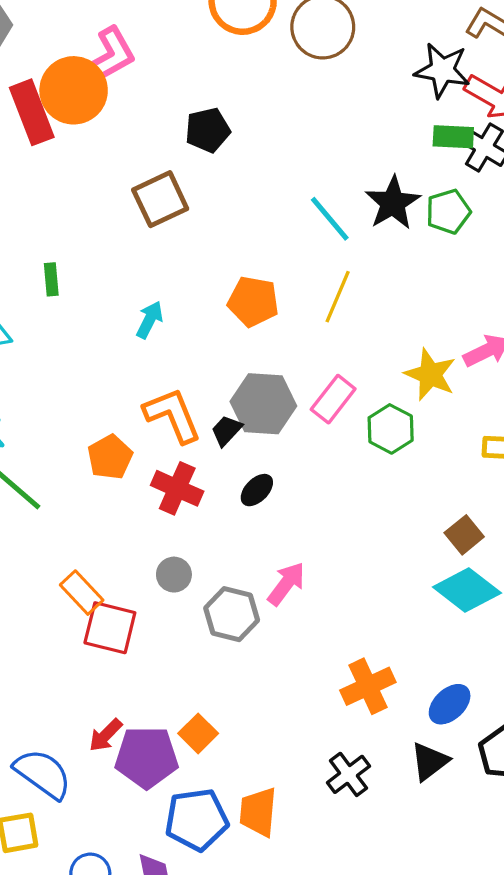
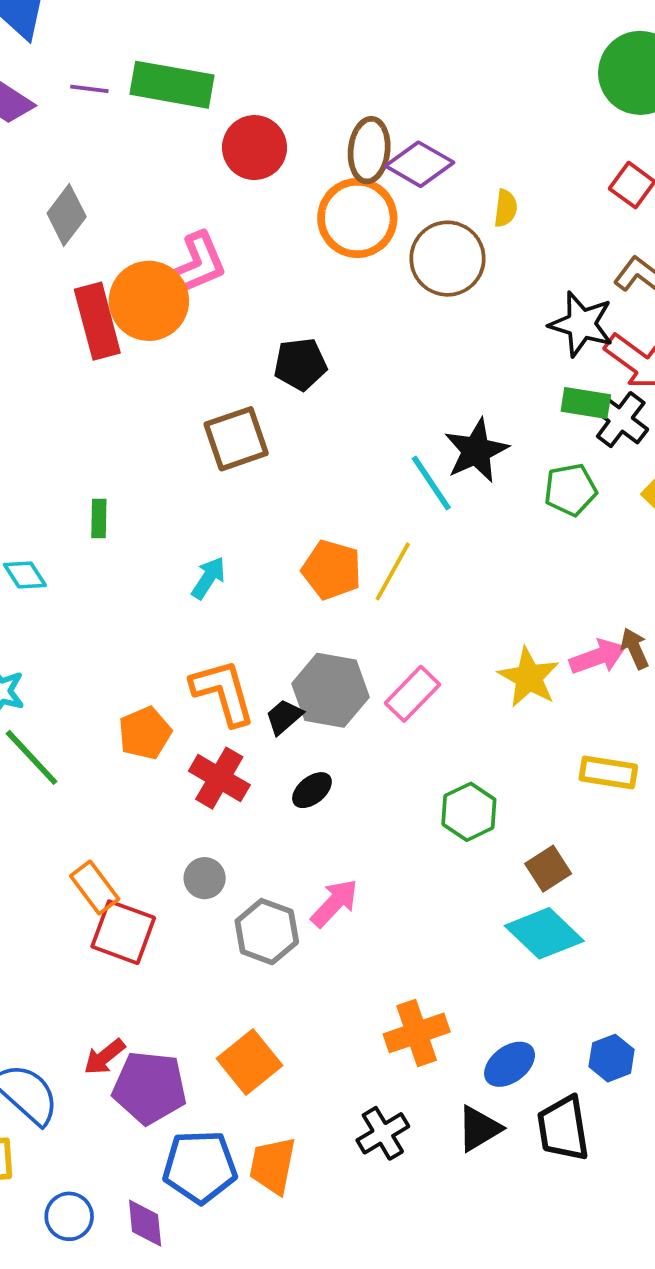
black star: (393, 203) -> (476, 451), moved
yellow line: (338, 297) -> (393, 571), moved
green hexagon: (391, 429) -> (469, 812), moved
orange square: (198, 733) -> (249, 1062), moved, size x1.4

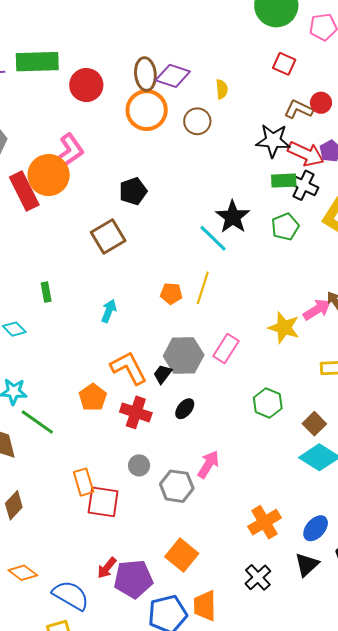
brown circle: (447, 259) -> (197, 121), size x0.7
orange pentagon: (332, 570) -> (171, 294), size x0.7
orange rectangle: (95, 887) -> (84, 482), turned 32

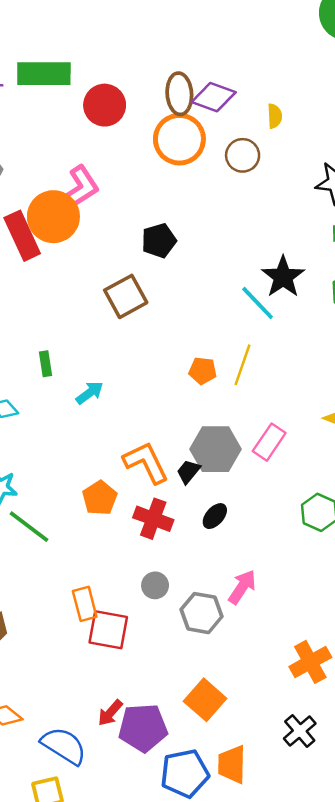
cyan arrow: (109, 311) -> (90, 393), moved, turned 30

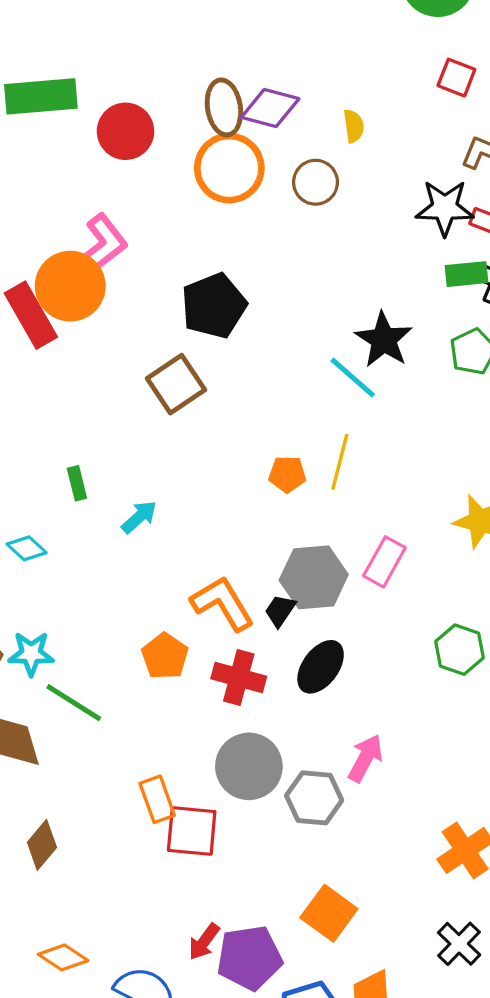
black pentagon: (159, 241) -> (214, 306), size x1.4
black ellipse: (215, 516) -> (321, 667), size x1.5
gray circle: (155, 585) -> (249, 766), size x1.8

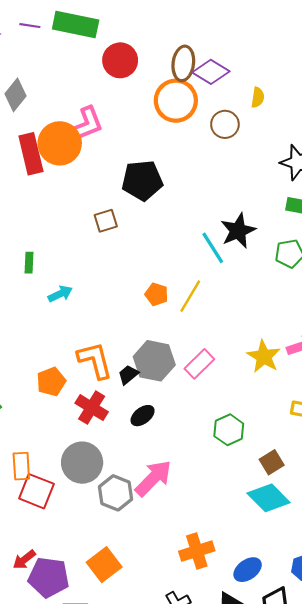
brown square: (176, 384) -> (106, 221), size x0.7
black ellipse: (321, 667) -> (143, 416), size x0.7
pink arrow: (365, 758) -> (153, 478), size x1.4

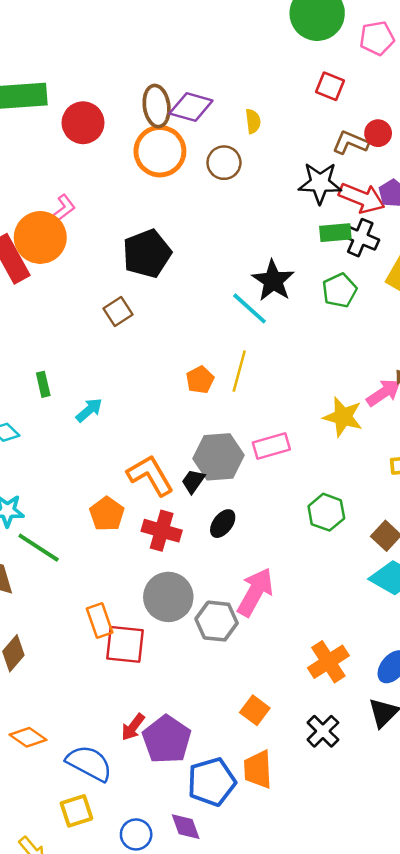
pink L-shape: (85, 125) -> (64, 208), size x0.6
orange pentagon: (157, 294) -> (200, 380), turned -30
pink rectangle: (199, 364) -> (271, 446), turned 44
orange square: (104, 565) -> (255, 710), moved, size x0.7
purple pentagon: (49, 577) -> (167, 739), turned -30

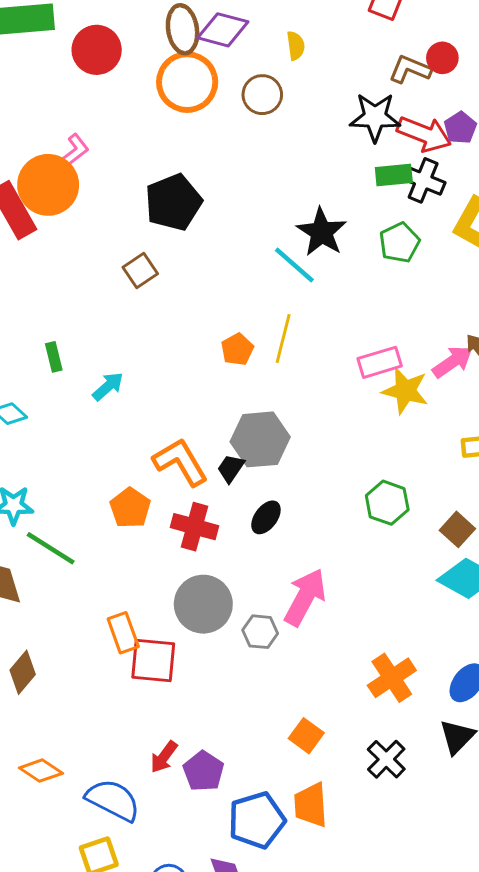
pink rectangle: (271, 446) -> (380, 362), moved
gray hexagon: (217, 621) -> (260, 632), size x0.7
purple pentagon: (167, 739) -> (203, 771), size x0.7

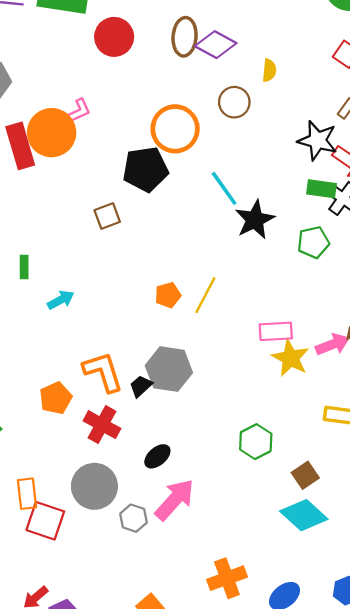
orange circle: (187, 82) -> (175, 129), moved
cyan line: (294, 265) -> (224, 188), moved
black ellipse: (266, 517) -> (157, 456), moved

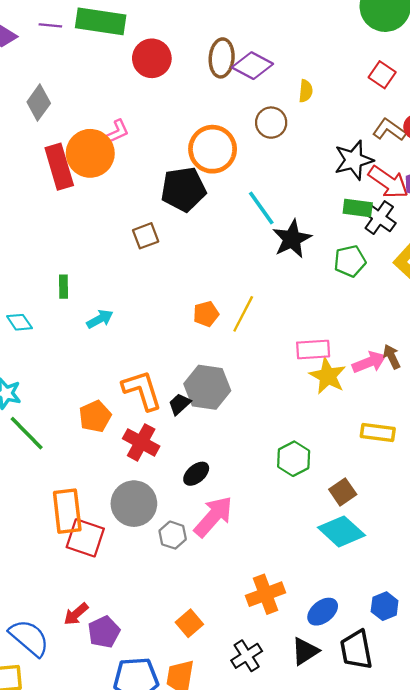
black star: (318, 140) -> (354, 160), turned -30
orange rectangle: (27, 494) -> (67, 511), size x1.4

